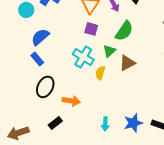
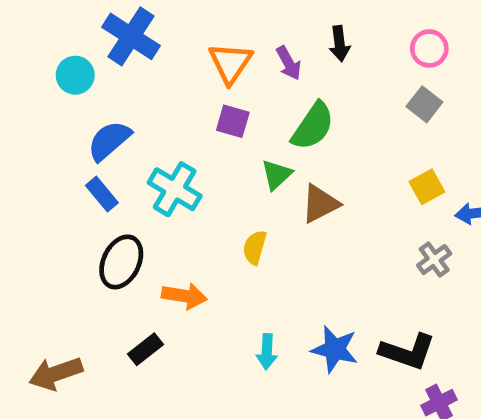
cyan cross: (83, 57) -> (175, 189), moved
yellow semicircle: (100, 73) -> (255, 247), moved
blue star: (133, 123) -> (335, 349), turned 30

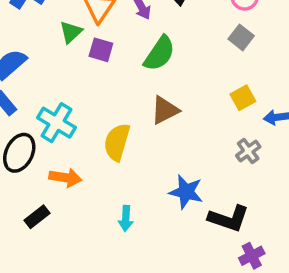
green triangle: (276, 175) -> (71, 32), moved
cyan cross: (175, 189) -> (57, 123), moved
yellow semicircle: (255, 247) -> (117, 142), size x1.5
blue star: (335, 349) -> (186, 192), moved

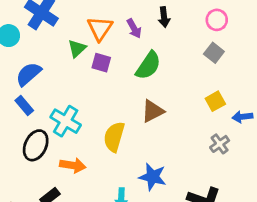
blue star: (186, 192) -> (153, 177), moved

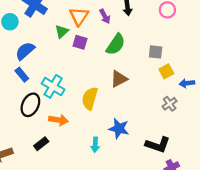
gray square: (214, 53) -> (156, 52), moved, turned -32

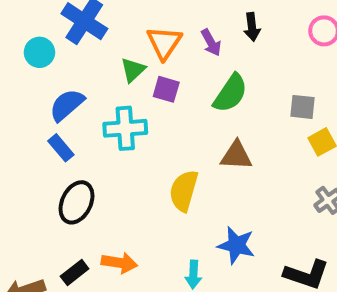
brown triangle: (119, 79) -> (236, 156), turned 30
cyan cross: (53, 86) -> (125, 128), moved, turned -35
orange arrow: (58, 120) -> (119, 263), moved
black rectangle: (41, 144) -> (75, 273), moved

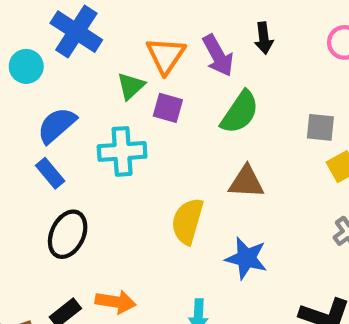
purple arrow: (211, 43) -> (218, 56), size x1.4
blue star: (236, 245) -> (246, 258), moved

